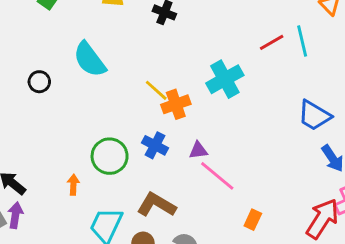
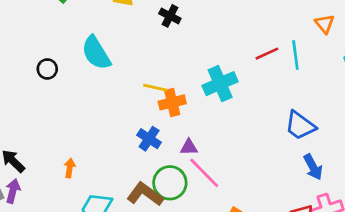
yellow line: (156, 90) -> (155, 88), turned -35
green circle: (110, 156) -> (170, 183), moved

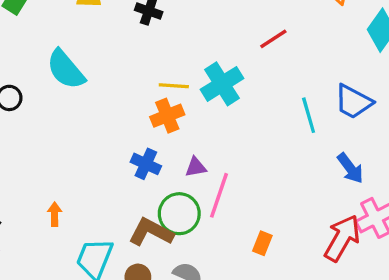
cyan line: (295, 55) -> (309, 115), moved
yellow line: (155, 88) -> (174, 86), moved
blue trapezoid: (300, 125) -> (353, 102), moved
pink line: (204, 173) -> (219, 195), turned 72

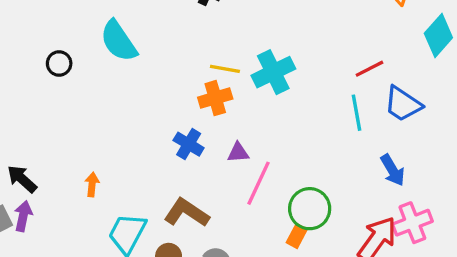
red line: (273, 39) -> (369, 69), moved
green circle: (179, 214) -> (310, 209), moved

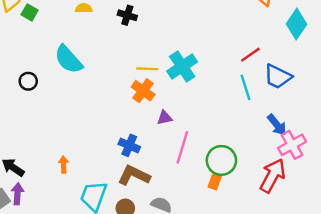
orange cross: (215, 98) -> (143, 91), turned -30
blue cross: (189, 144) -> (129, 145), moved
purple triangle: (238, 153) -> (165, 118), moved
pink cross: (412, 223) -> (292, 145), moved

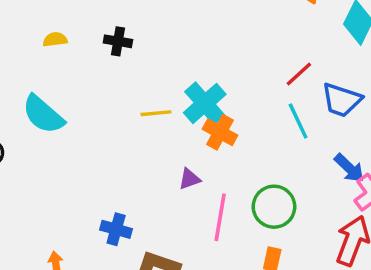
orange cross: (143, 91) -> (220, 132), moved
blue cross: (129, 145) -> (116, 229), moved
green circle: (221, 160) -> (274, 207), moved

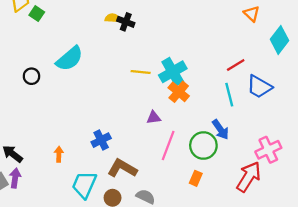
yellow semicircle: (55, 40) -> (113, 18), moved
cyan semicircle: (43, 115) -> (70, 59), turned -92
blue arrow: (349, 168) -> (220, 130), moved
blue cross: (116, 229) -> (101, 140), turned 36

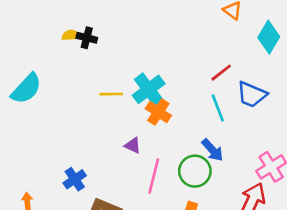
purple triangle: (154, 117) -> (133, 145), turned 40

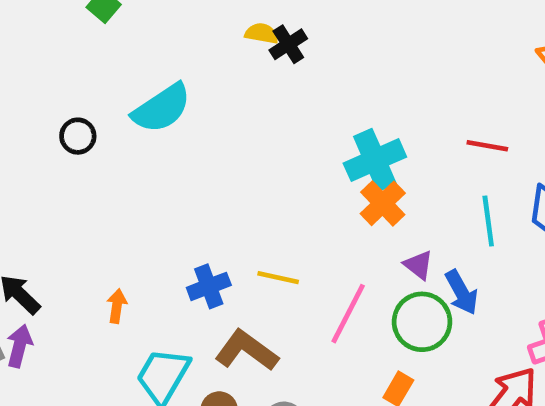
black cross: (87, 38) -> (288, 44), turned 30
red line: (221, 73) -> (487, 146), moved, turned 35
yellow line: (111, 94) -> (278, 278), moved
purple triangle: (133, 145) -> (418, 265), moved

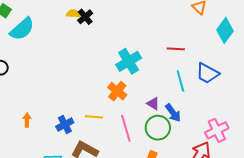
cyan semicircle: (162, 108) -> (22, 29), moved
orange cross: (383, 203) -> (117, 91), moved
orange arrow: (117, 306) -> (27, 120), moved
pink line: (348, 314) -> (126, 128), turned -36

